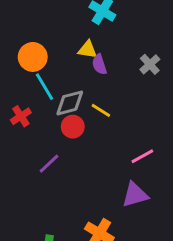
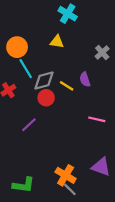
purple semicircle: (99, 64) -> (85, 79), moved
pink line: (142, 156) -> (97, 119), turned 42
purple triangle: (135, 195) -> (101, 167), moved, turned 36

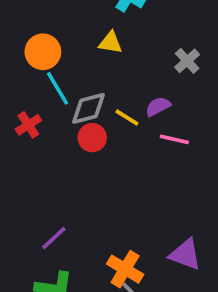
purple semicircle: (85, 79) -> (158, 107), turned 80
pink line: (97, 119) -> (174, 139), moved
purple line: (29, 125) -> (54, 238), moved

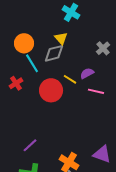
yellow triangle: (110, 43) -> (61, 38), turned 40
gray diamond: (89, 108) -> (54, 53), moved
red circle: (92, 138) -> (51, 90), size x1.5

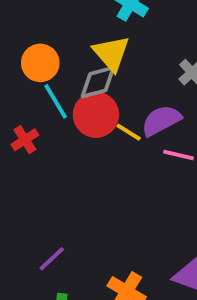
yellow triangle: (61, 38) -> (111, 53), size x1.5
purple semicircle: (87, 73) -> (161, 121), size x1.5
red circle: (51, 90) -> (96, 115), moved

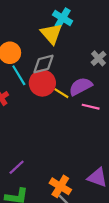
yellow triangle: (111, 53) -> (51, 34), moved

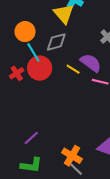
red circle: (42, 83) -> (40, 68), moved
purple semicircle: (81, 86) -> (91, 63), turned 65

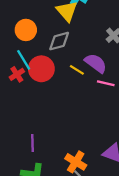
cyan line: (33, 52) -> (24, 60), moved
purple line: (31, 138) -> (32, 143), turned -49

